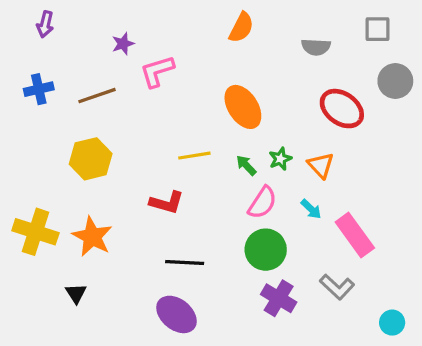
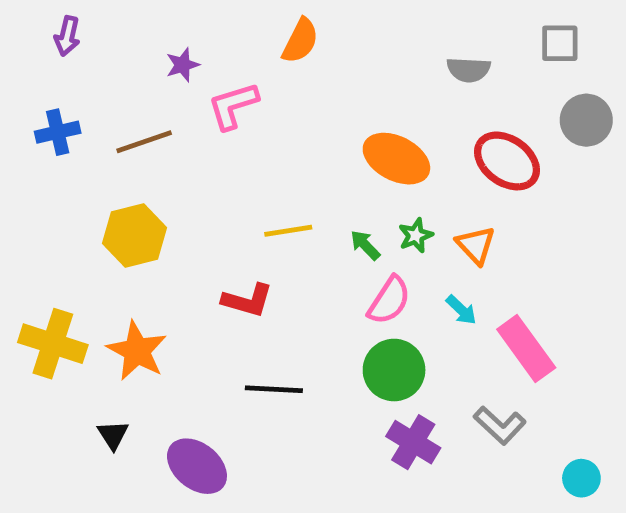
orange semicircle: (241, 28) -> (300, 41), moved
orange ellipse: (243, 107) -> (396, 159), moved, turned -30
purple ellipse: (177, 314) -> (197, 466), moved

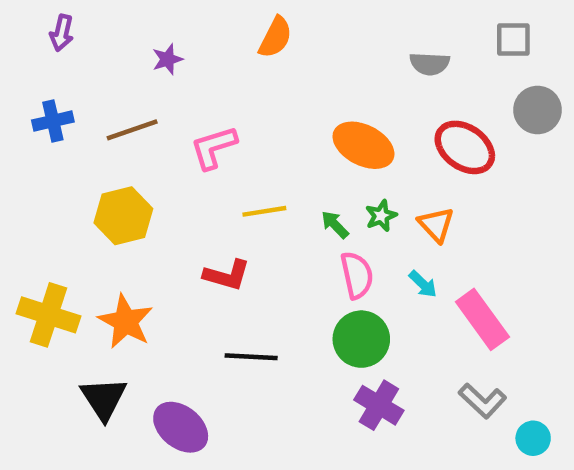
pink L-shape: (233, 106) -> (214, 147), moved
pink semicircle: (389, 300) -> (357, 275), turned -45
gray L-shape: (500, 425) -> (482, 401), moved
black triangle: (113, 435) -> (104, 399), size x1.6

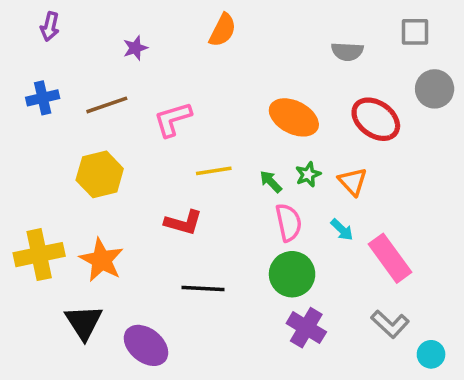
yellow cross: (48, 315) -> (39, 255), turned -30

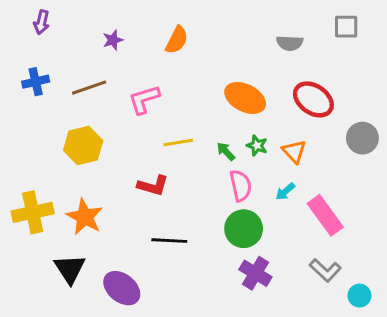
orange semicircle: (223, 30) -> (177, 40), moved
gray circle: (435, 89) -> (362, 138), moved
green star: (308, 174) -> (257, 146), turned -30
cyan arrow: (342, 230) -> (285, 192), turned 96

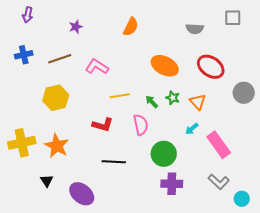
orange semicircle: (177, 40) -> (131, 27), moved
pink L-shape: (144, 99) -> (97, 67), turned 50
pink semicircle: (241, 186) -> (141, 125), moved
black triangle: (70, 269) -> (47, 181), size x0.6
purple cross: (255, 273) -> (172, 184), turned -30

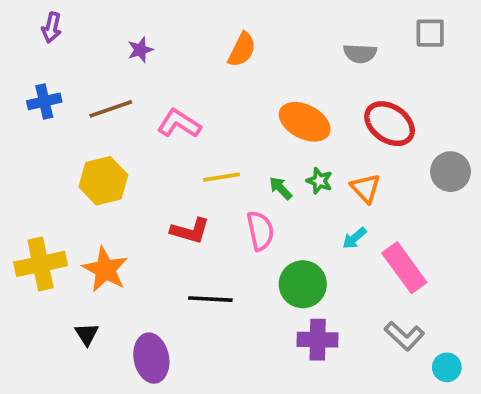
purple ellipse: (82, 194) -> (151, 358), turned 40

